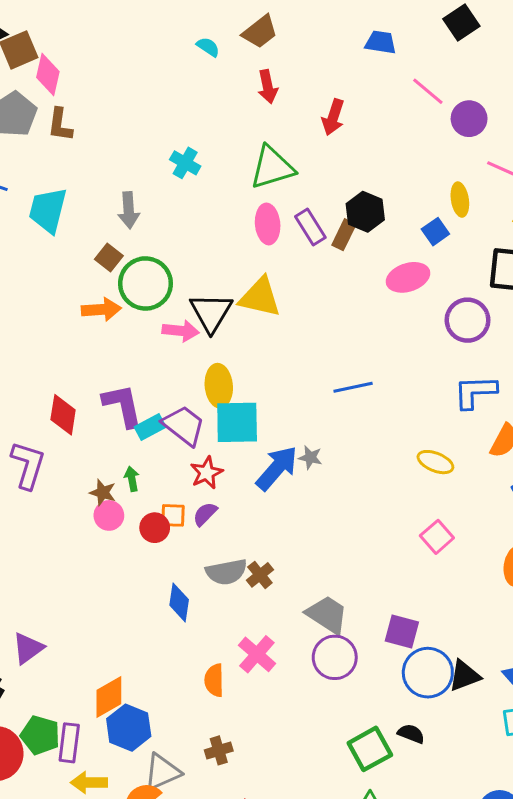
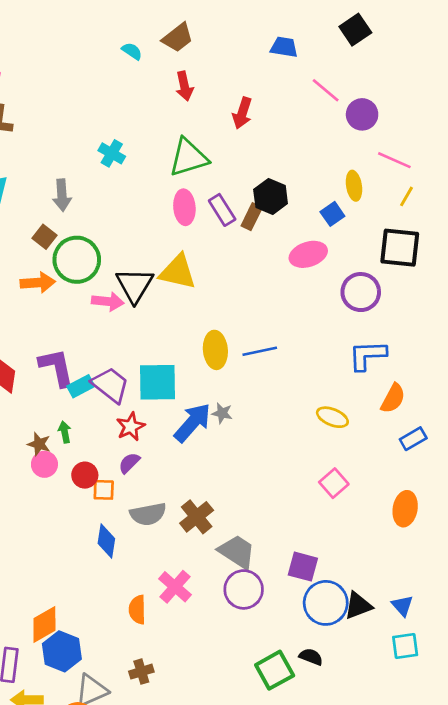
yellow ellipse: (219, 386) -> (215, 350), moved
orange square: (173, 515) -> (104, 490), moved
brown cross: (260, 575) -> (197, 517), moved, size x1.4

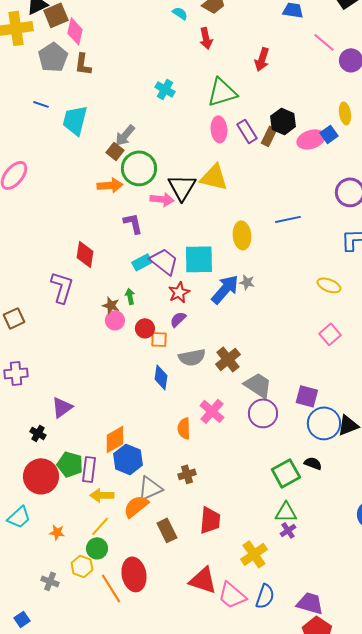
red arrow: (184, 86) -> (206, 38), moved
gray arrow: (62, 195) -> (125, 135), moved, turned 45
pink ellipse: (308, 254) -> (311, 139), moved
blue line: (260, 351) -> (288, 219), moved
purple L-shape: (57, 367) -> (133, 223), moved, size x0.7

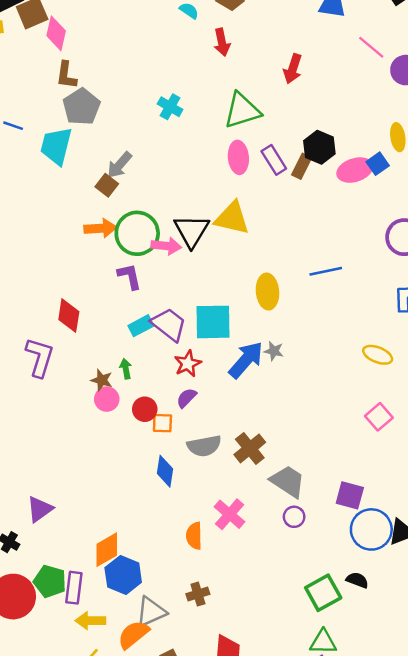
gray pentagon: (53, 57) -> (81, 107), moved
green circle: (139, 168) -> (137, 233), moved
purple circle: (263, 413) -> (294, 517), size x0.6

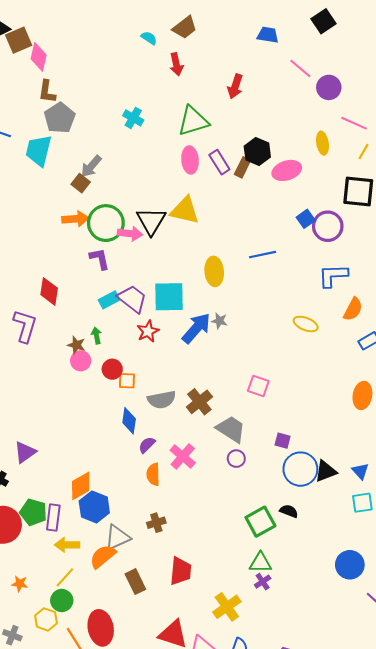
blue square: (378, 164) -> (306, 219), moved
purple semicircle: (186, 398) -> (147, 445), moved
pink square: (379, 417) -> (258, 386), moved, turned -30
purple square: (350, 495) -> (283, 441), size x0.7

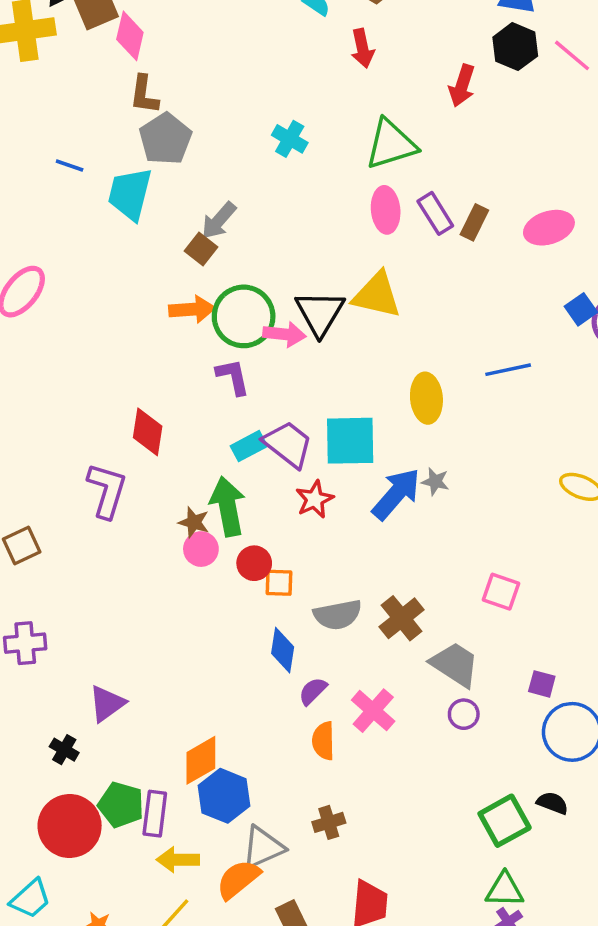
black hexagon: (257, 152) -> (515, 47), moved
green arrow: (96, 336) -> (228, 506), size x2.0

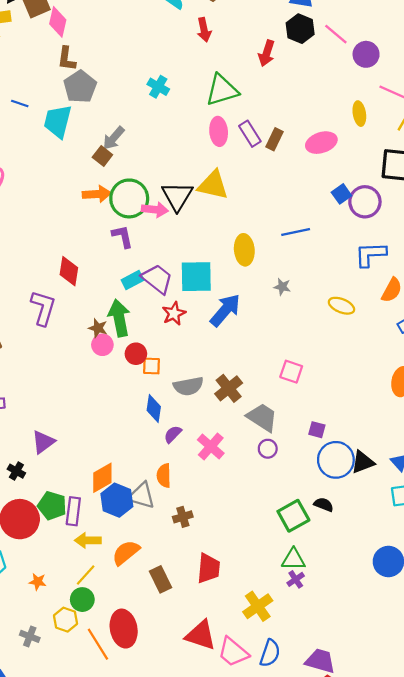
gray star: (435, 482) -> (282, 287), moved
orange semicircle: (323, 741) -> (164, 476), moved
gray triangle: (263, 847) -> (141, 496), moved, turned 40

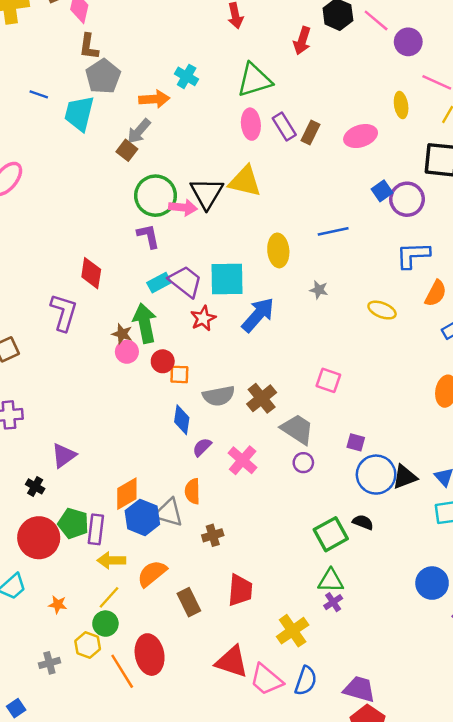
orange arrow: (97, 194) -> (154, 99), moved
gray cross: (30, 636) -> (49, 663), turned -36

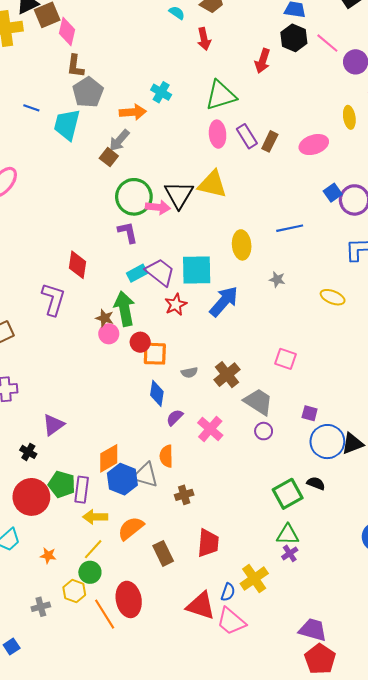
orange square: (179, 374) -> (155, 354), size x1.4
gray semicircle: (219, 396) -> (189, 373), size x0.6
blue semicircle: (306, 681) -> (228, 592), moved, size x0.7

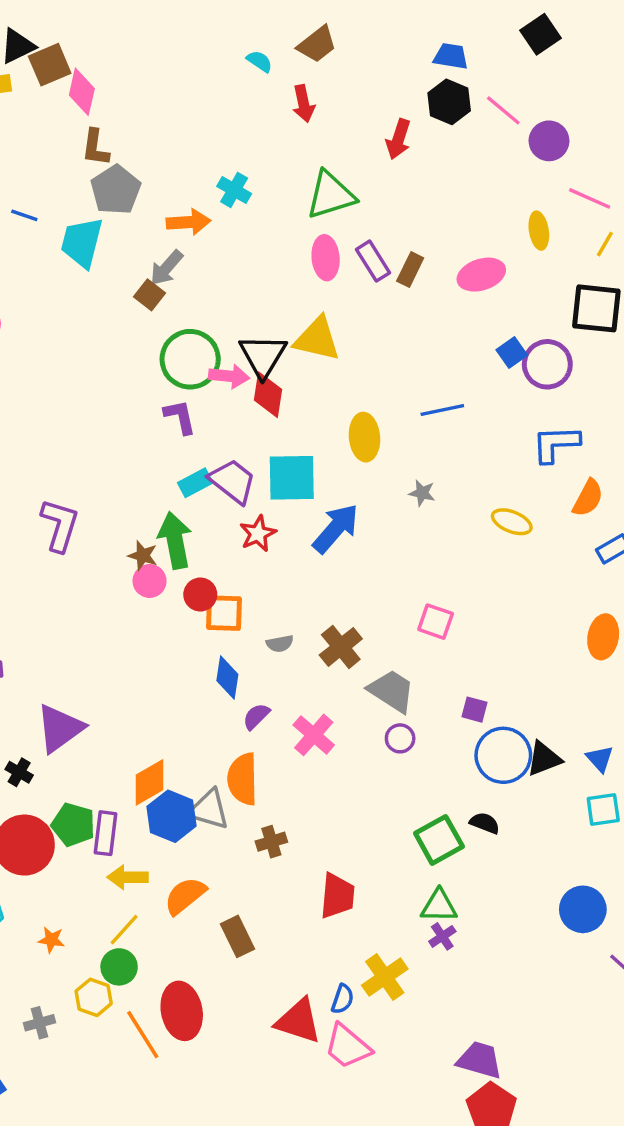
red diamond: (77, 265) -> (268, 395), moved
purple triangle: (53, 425) -> (60, 728), size x1.4
orange semicircle: (166, 456) -> (243, 779), size x1.4
red trapezoid: (208, 543) -> (337, 896), moved

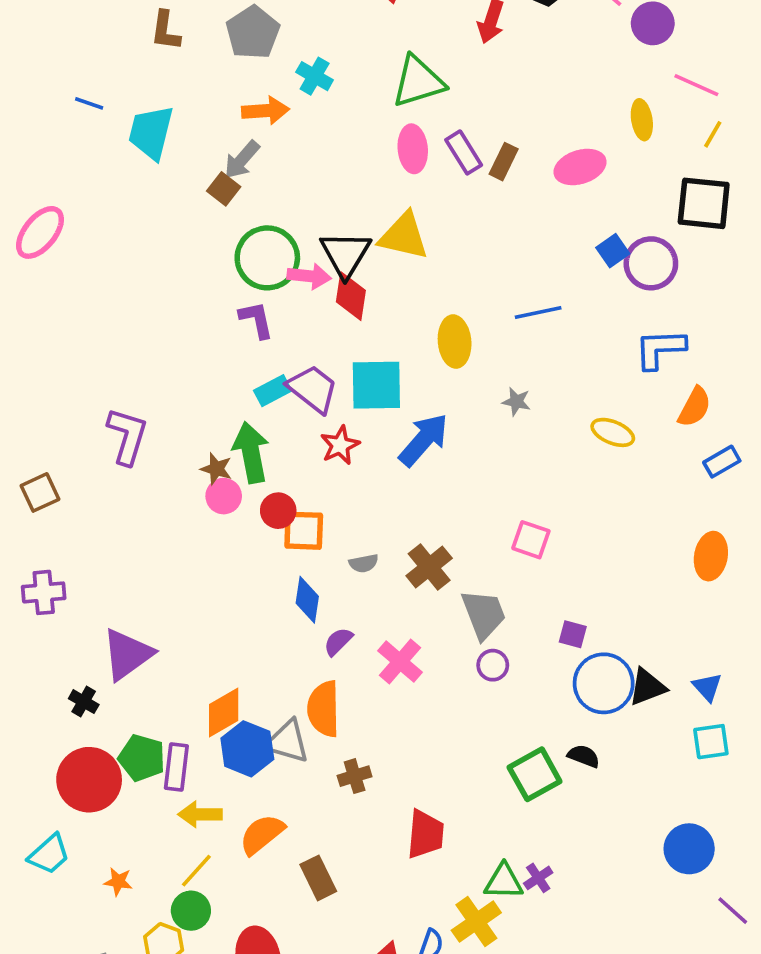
gray pentagon: (116, 190) -> (253, 32), moved
gray trapezoid: (392, 691) -> (484, 614), turned 36
green triangle: (439, 906) -> (504, 882), moved

